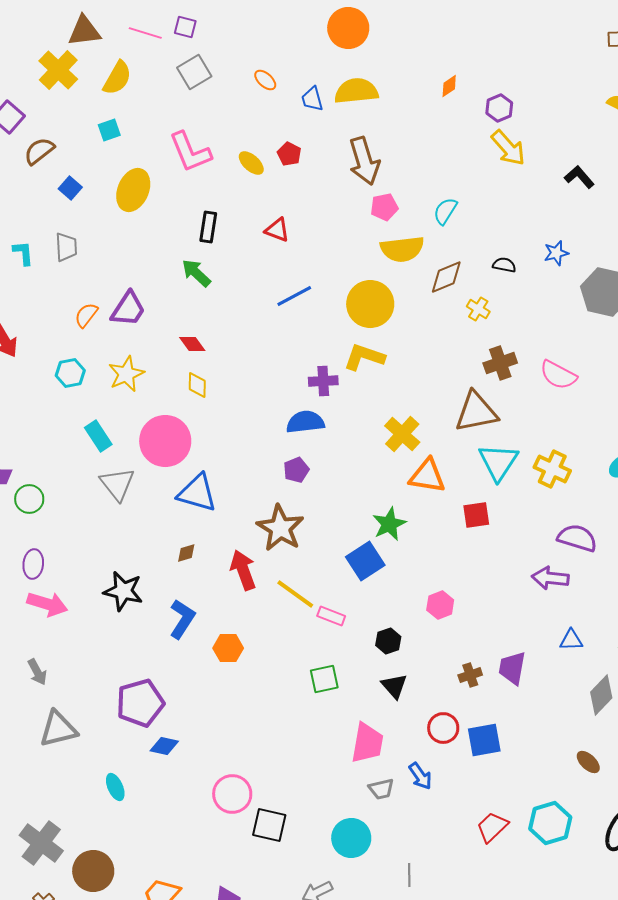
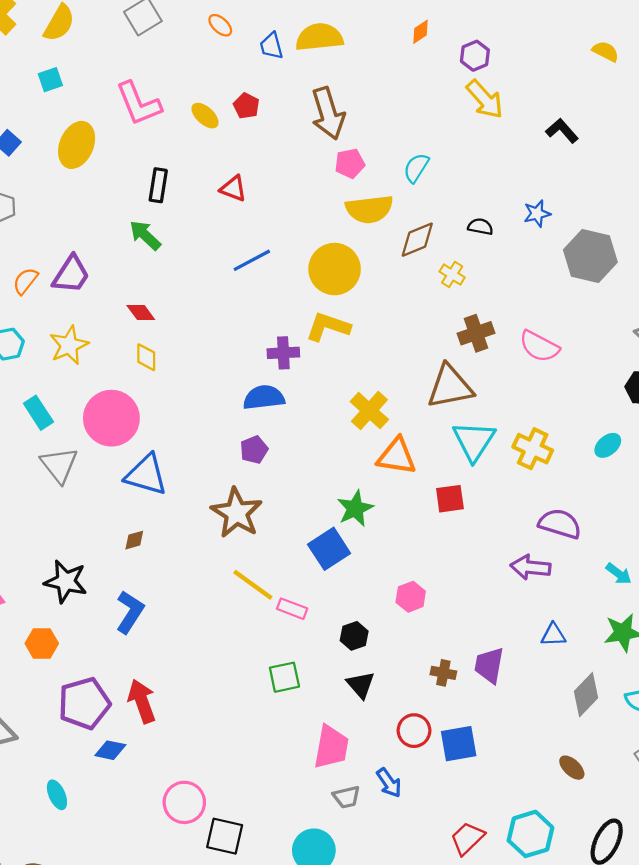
red arrow: (243, 570) -> (142, 701), moved
orange hexagon: (228, 648) -> (42, 643), moved
brown cross: (470, 675) -> (443, 673), turned 30

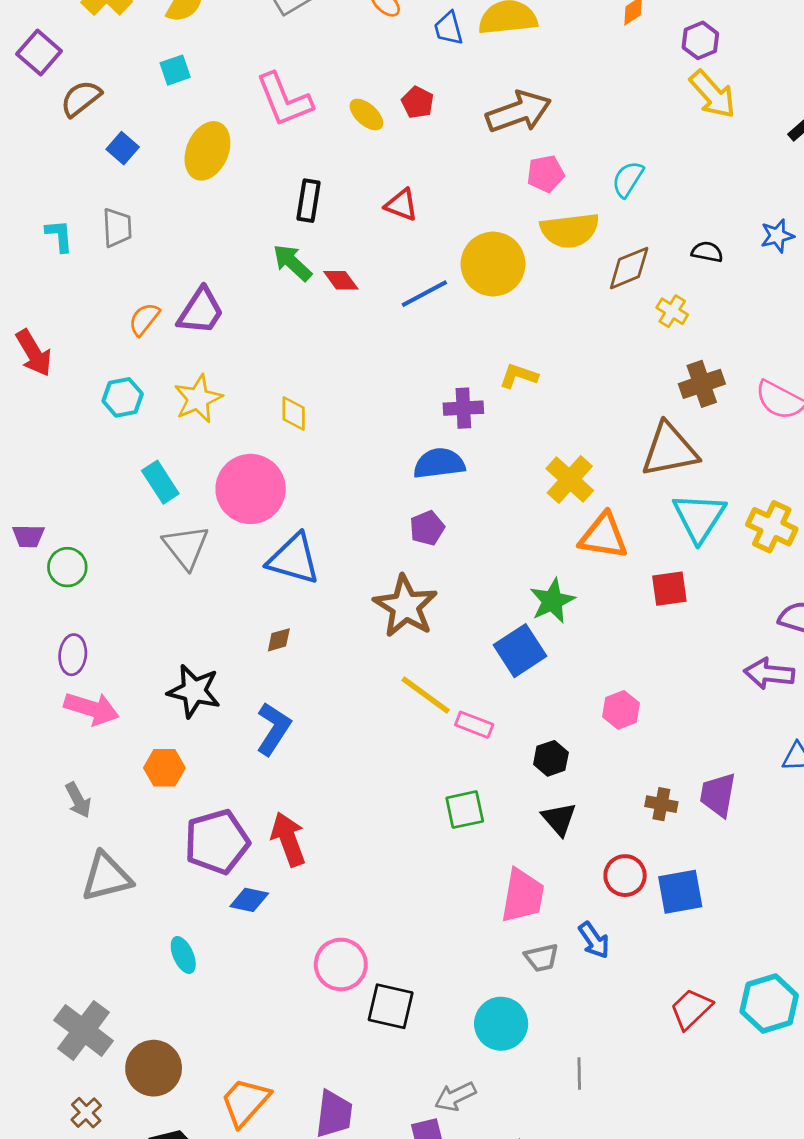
brown arrow: (328, 113) -> (519, 112), turned -93
yellow circle: (335, 269) -> (493, 264), moved
red diamond: (141, 313) -> (341, 280), moved
yellow L-shape: (328, 327) -> (519, 376), size x0.7

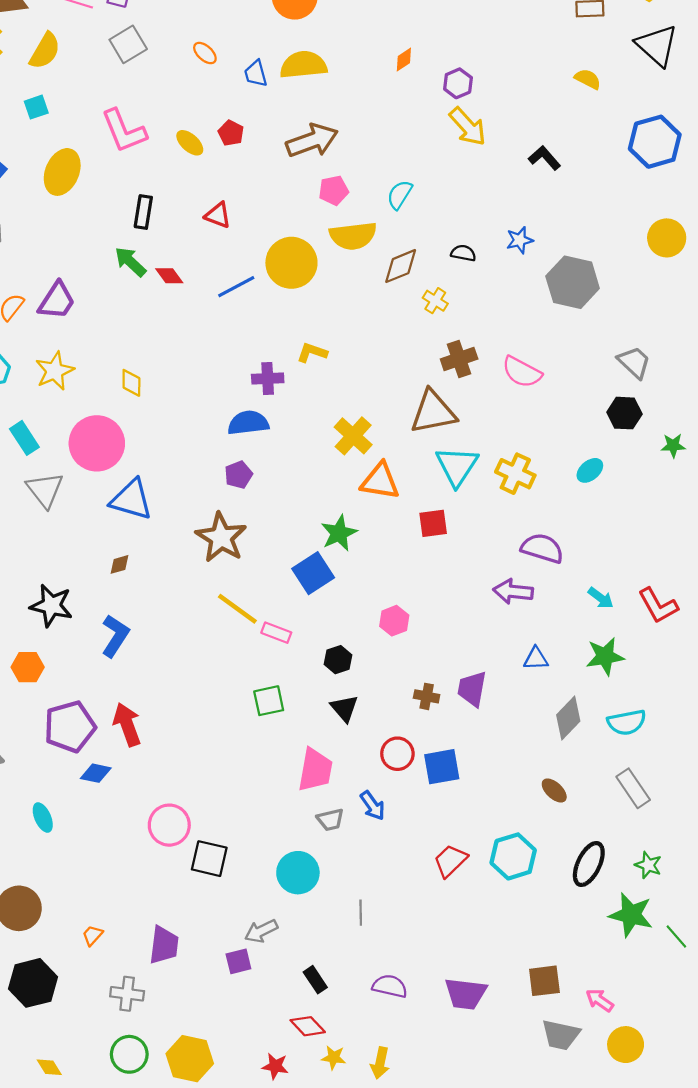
orange trapezoid: (245, 1102) -> (92, 935), size x0.5

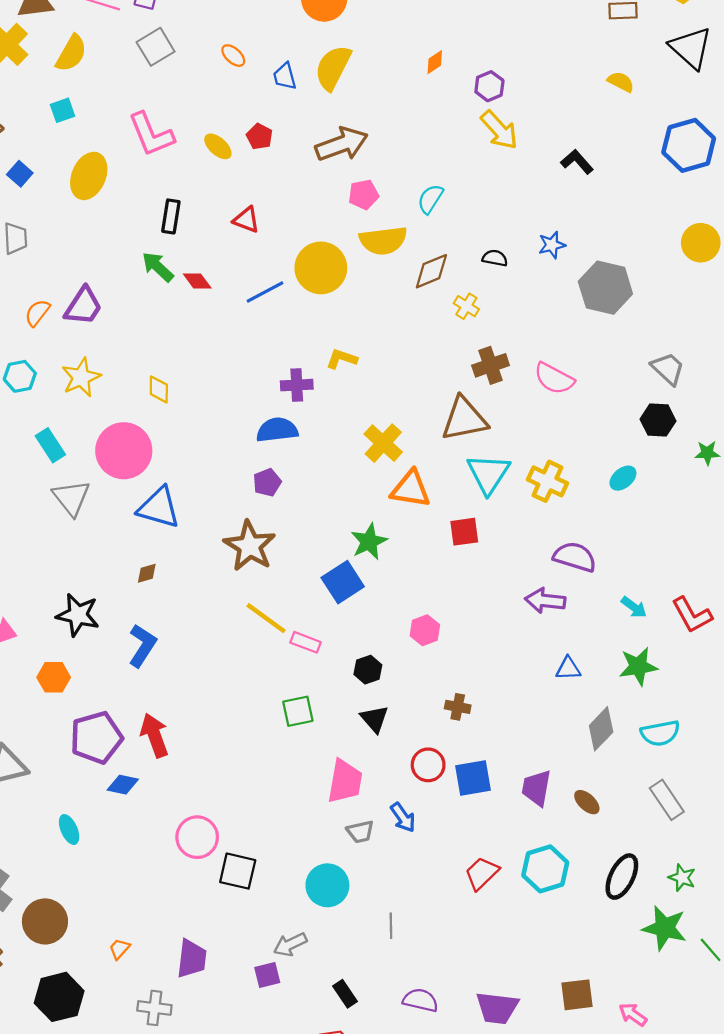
yellow semicircle: (303, 65) -> (333, 68), turned -57
purple trapezoid: (472, 689) -> (536, 788), moved

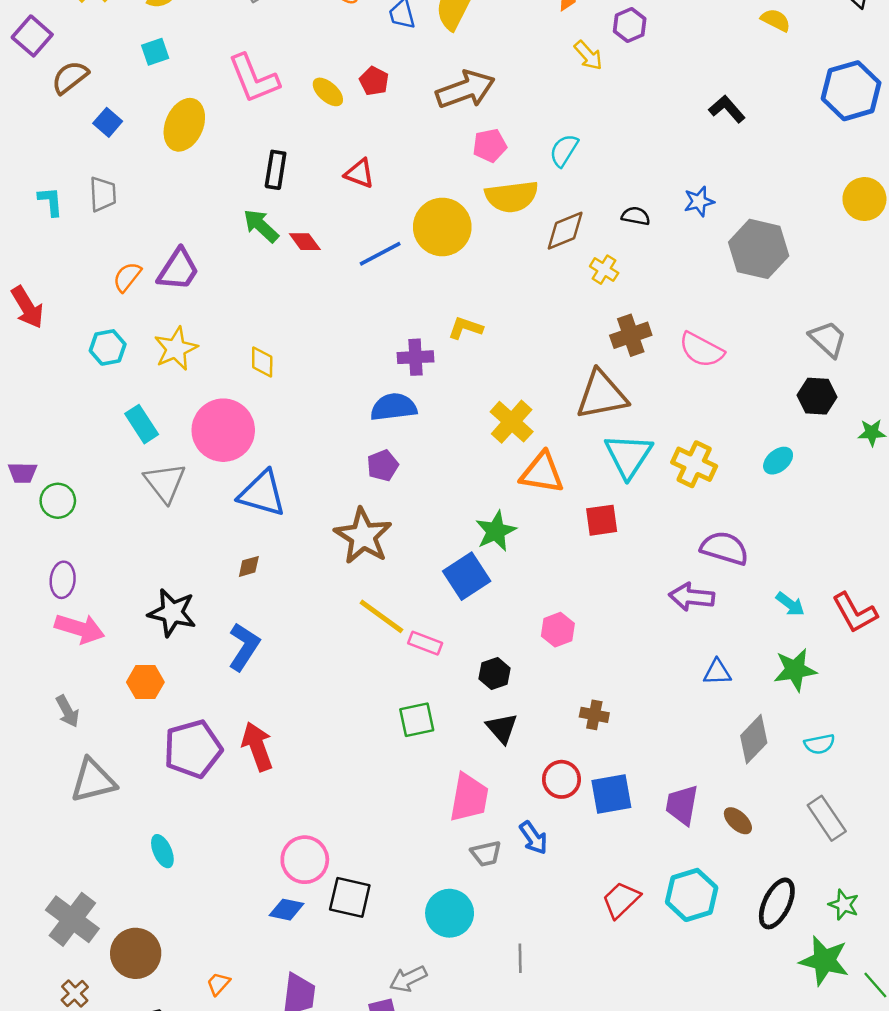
yellow arrow: (499, 130) -> (588, 55), moved, size x0.7
cyan semicircle: (660, 733) -> (819, 744), size x0.7
blue diamond: (123, 785) -> (287, 910), moved

